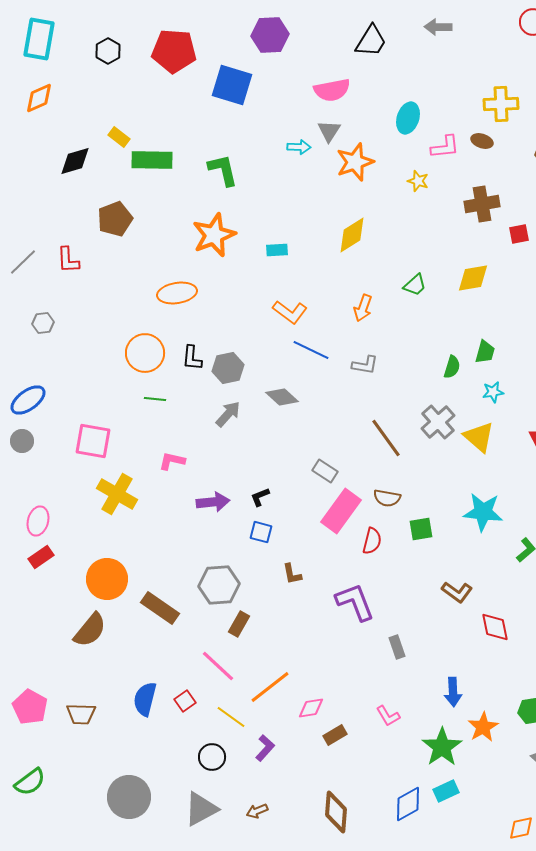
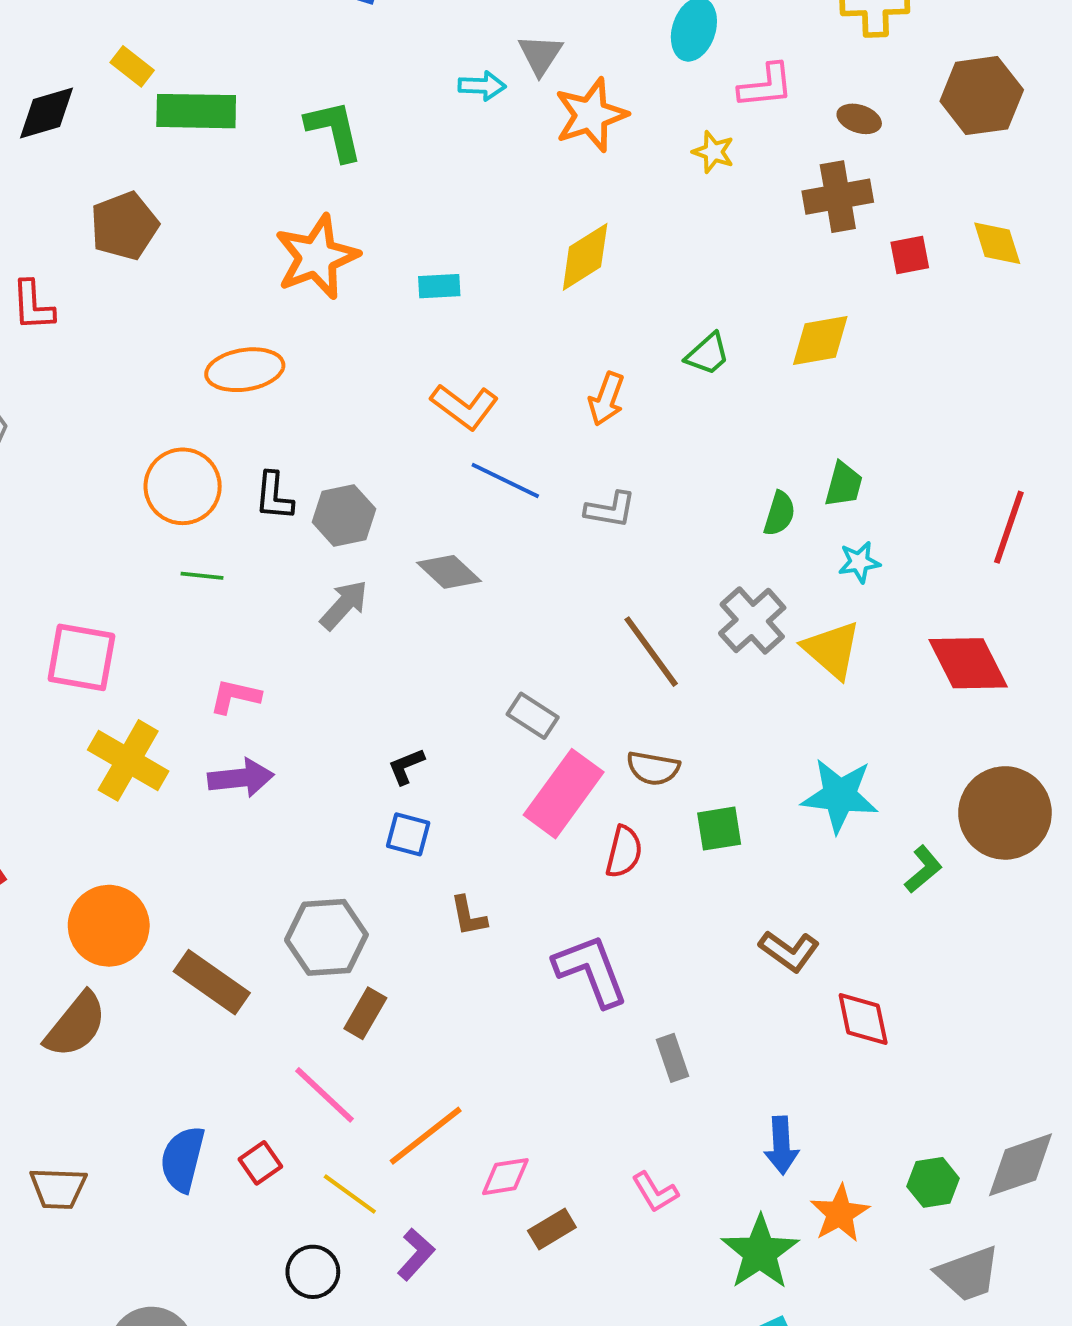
brown ellipse: (482, 141) -> (859, 119), moved
purple arrow: (213, 502) -> (241, 778), moved

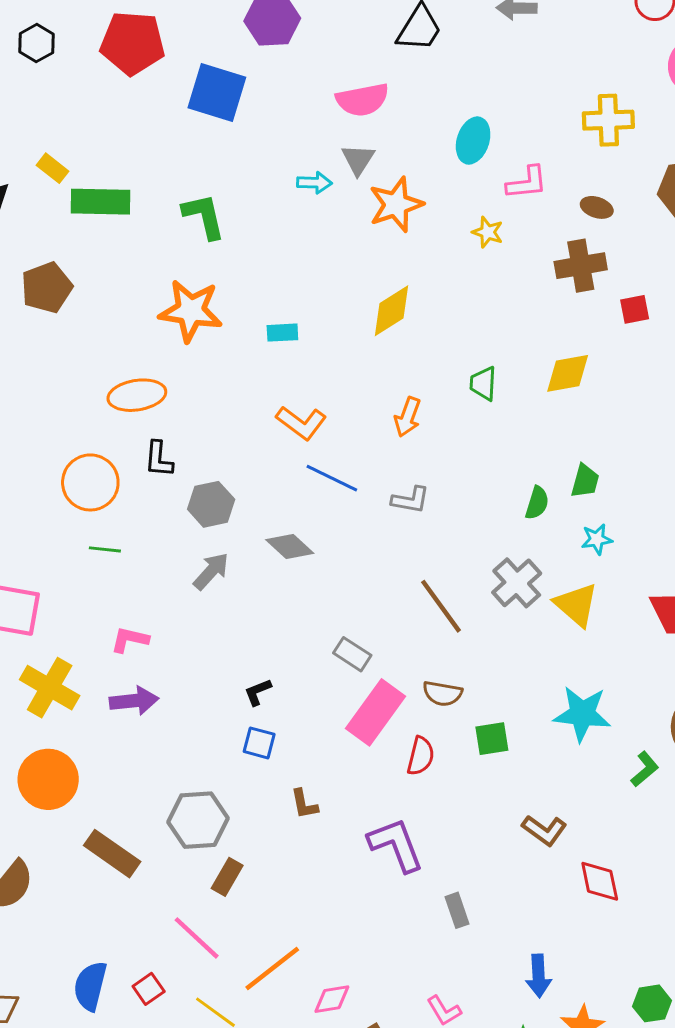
orange star: (317, 257) -> (191, 311), turned 30
green trapezoid: (708, 354) -> (483, 384), turned 135
black L-shape: (274, 496) -> (159, 459), moved
orange circle: (109, 926) -> (48, 779), moved

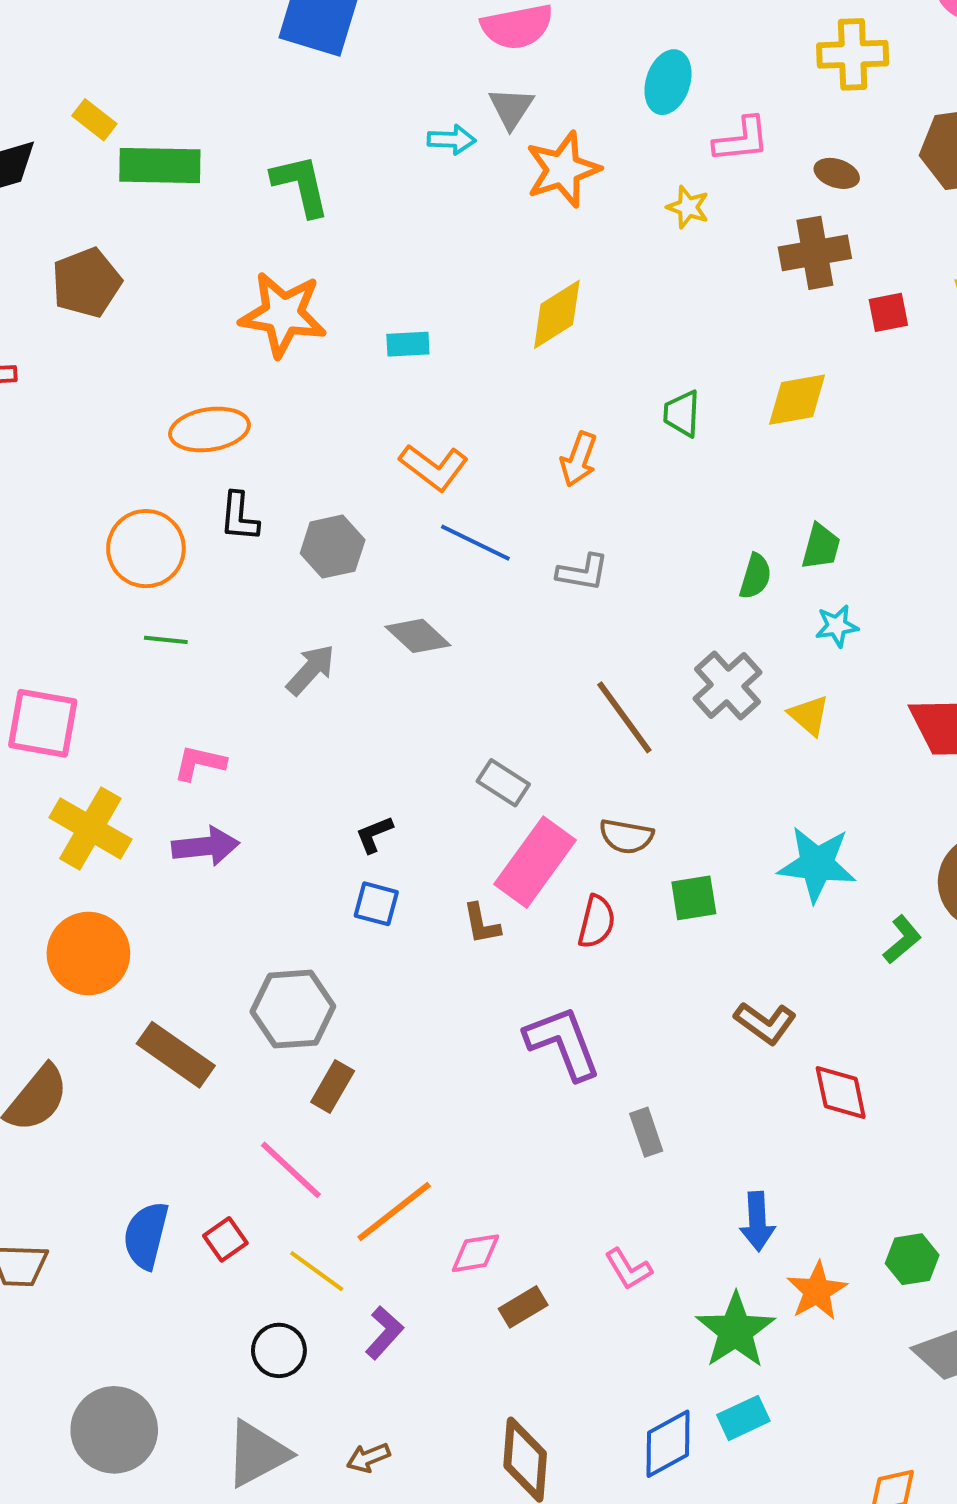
gray hexagon: (211, 504) -> (333, 547), moved
yellow triangle: (576, 605) -> (809, 715), size x0.7
brown L-shape: (304, 804) -> (481, 924), moved

